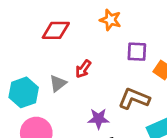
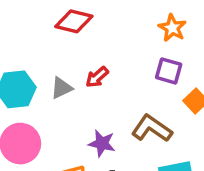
orange star: (110, 20) -> (172, 28), moved

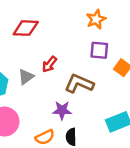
orange star: (172, 28) -> (96, 19), turned 30
brown L-shape: (152, 129) -> (79, 84), moved

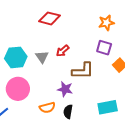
gray triangle: (26, 77) -> (42, 57), turned -40
brown L-shape: (79, 84) -> (83, 71), turned 145

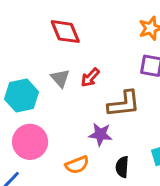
red diamond: (50, 18) -> (65, 32), turned 60
gray triangle: (42, 57) -> (60, 78), moved
black semicircle: (68, 112) -> (122, 167), moved

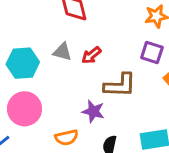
gray triangle: (60, 78) -> (62, 52), turned -42

